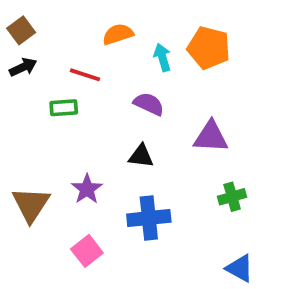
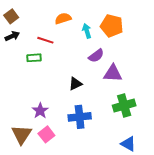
purple semicircle: (149, 104) -> (96, 56), moved, turned 119
black triangle: (141, 156) -> (75, 84), turned -32
purple star: (87, 189) -> (40, 111), moved
green cross: (232, 197) -> (124, 105), size x1.5
brown triangle: (31, 204) -> (22, 134), moved

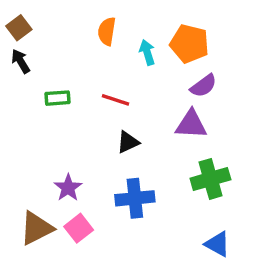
orange semicircle: (63, 18) -> (107, 31), turned -63
black arrow: (12, 36) -> (21, 61), turned -96
red line: (45, 40) -> (116, 100), moved
purple semicircle: (96, 56) -> (203, 86), moved
brown triangle: (22, 134) -> (36, 228), turned 30

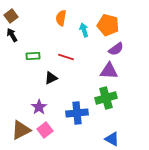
black triangle: (128, 142) -> (51, 78), moved
green cross: (210, 179) -> (106, 98), moved
blue triangle: (218, 244) -> (112, 139), moved

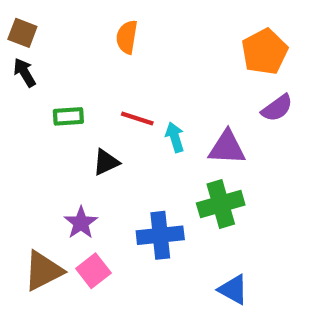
brown square: (11, 16) -> (22, 33), turned -32
orange pentagon: (108, 25) -> (265, 52), moved, turned 30
cyan arrow: (84, 30) -> (175, 137), moved
purple semicircle: (116, 49) -> (277, 108), moved

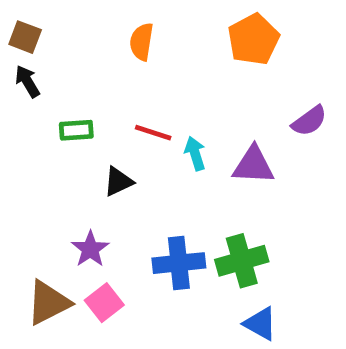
orange pentagon: (265, 52) -> (253, 39), moved
green cross: (221, 204) -> (242, 261), moved

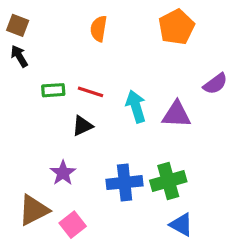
red line: (153, 133) -> (91, 92), moved
cyan arrow: (195, 154) -> (136, 106), size x1.4
pink square: (104, 303) -> (73, 225), moved

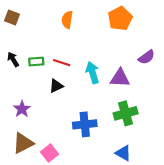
black arrow: (19, 56) -> (13, 59), moved
purple star: (63, 173) -> (22, 109), moved
green cross: (168, 181) -> (126, 113), moved

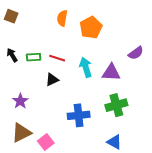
orange pentagon: (120, 19) -> (91, 27), moved

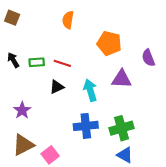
orange pentagon: (91, 27) -> (109, 43), moved, turned -30
purple semicircle: (136, 53) -> (148, 58), turned 105
cyan arrow: (86, 67) -> (90, 90), moved
green cross: (116, 105) -> (122, 128), moved

